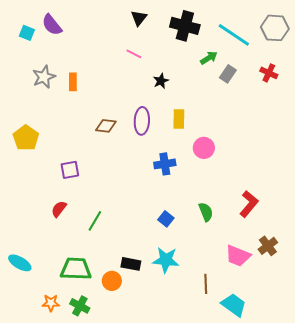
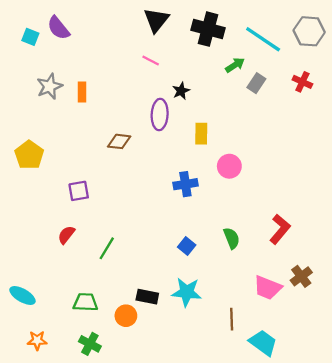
black triangle: (139, 18) -> (156, 20), size x1.4
purple ellipse: (142, 121) -> (160, 114), moved
green trapezoid: (76, 269) -> (85, 302), size x0.7
orange star: (51, 303) -> (37, 340), moved

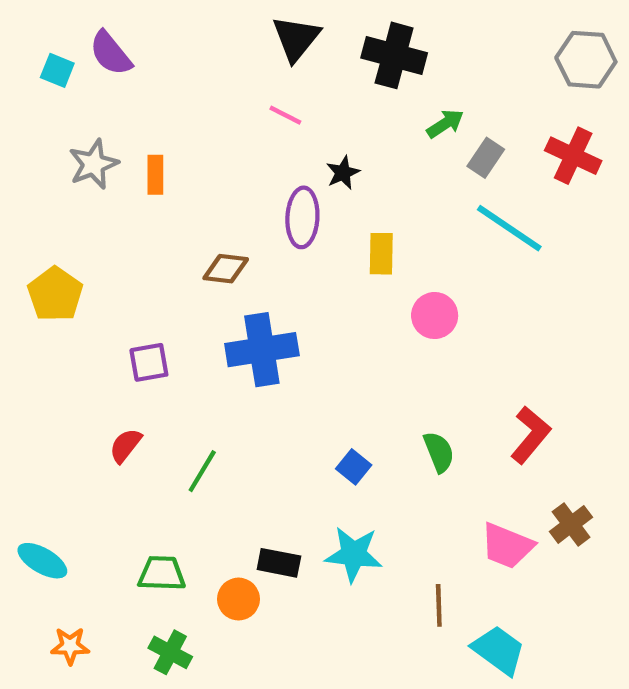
cyan line: (263, 39) -> (509, 228), moved
red cross: (302, 82) -> (573, 156), size x1.4
blue cross: (185, 184) -> (262, 350), moved, size x1.5

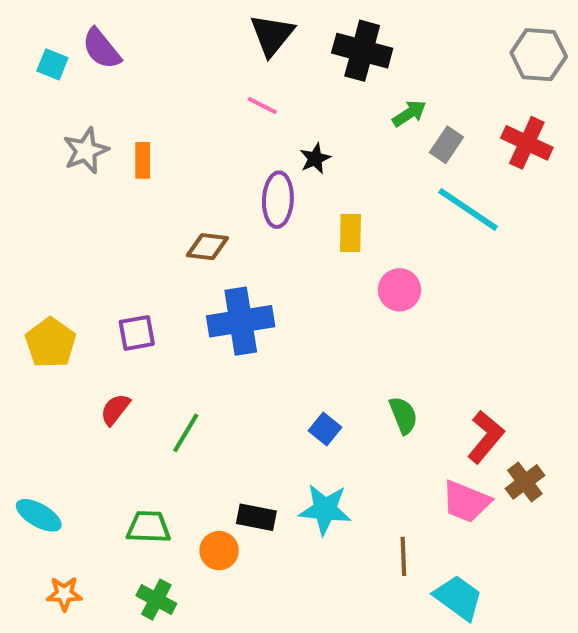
yellow pentagon: (55, 294) -> (50, 343), moved
red L-shape: (531, 435) -> (486, 437), moved

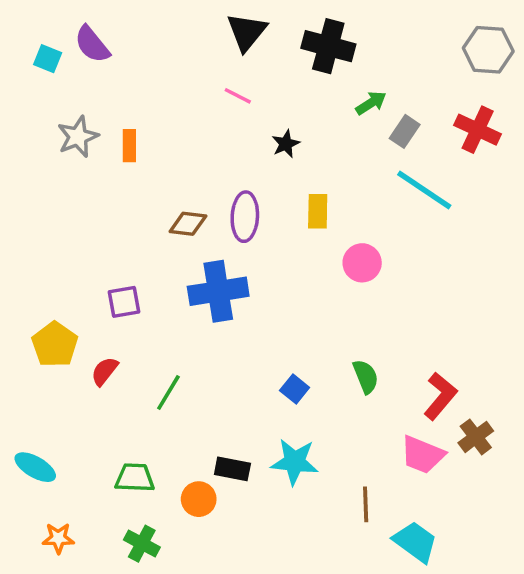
purple ellipse: (278, 200) -> (245, 217), moved
yellow pentagon: (50, 343) -> (55, 345), moved

